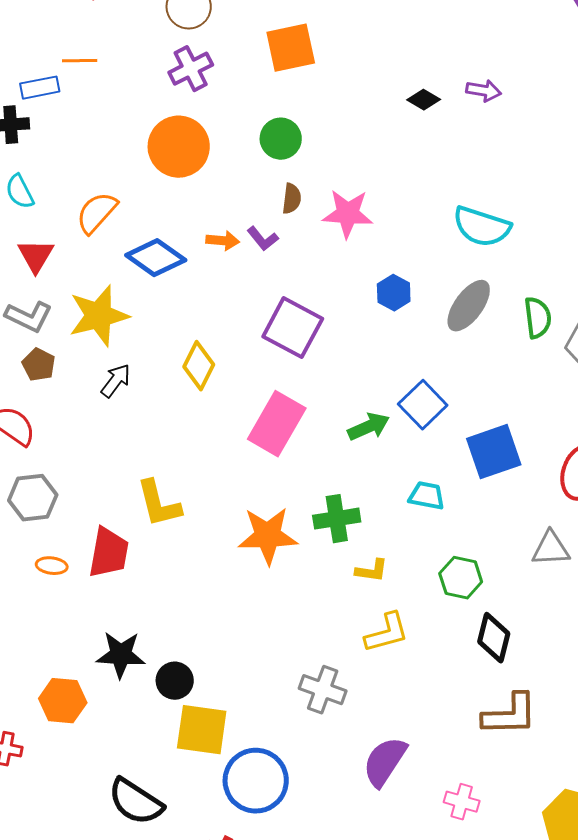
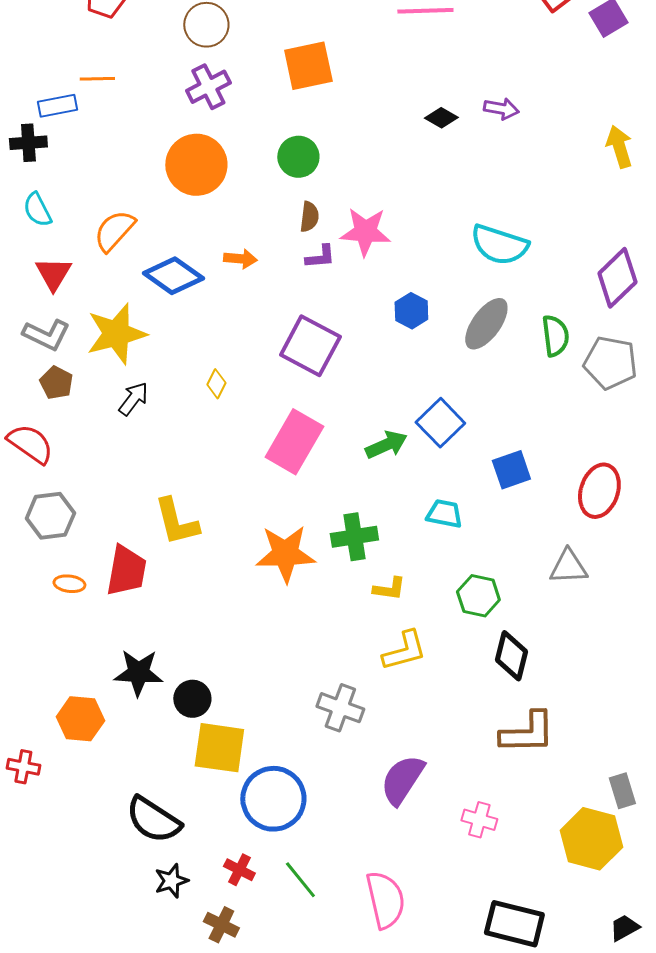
purple L-shape: (263, 239) -> (320, 257), moved, turned -56
yellow diamond: (199, 366) -> (216, 384), size x0.6
blue square: (494, 452) -> (511, 470), size x0.7

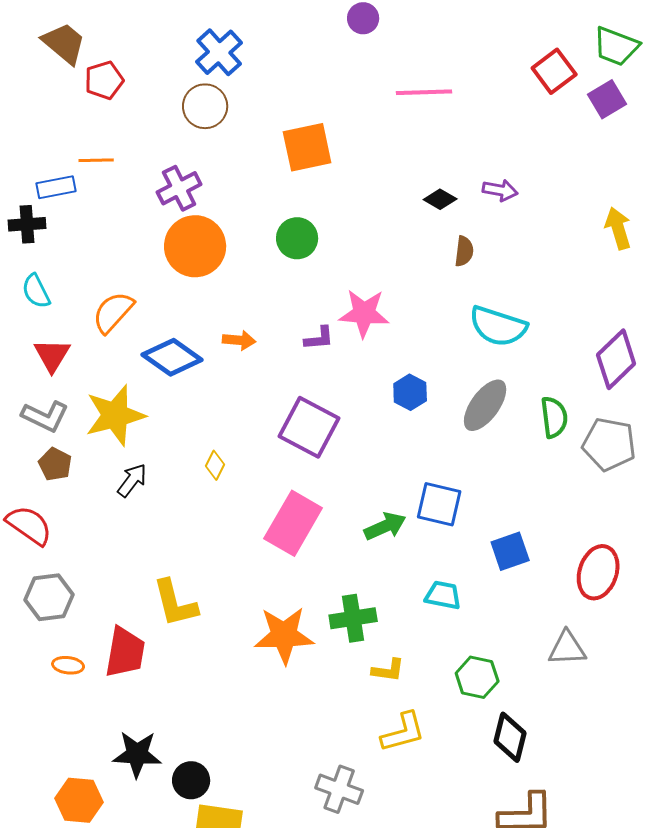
purple cross: (208, 87) -> (179, 188), moved
brown semicircle: (309, 217) -> (464, 251), moved
blue square: (440, 423) -> (439, 504), turned -33

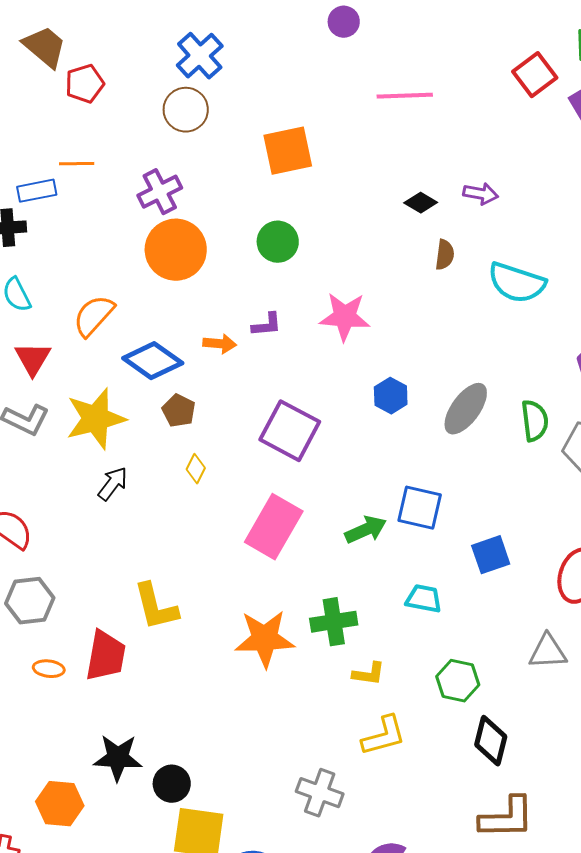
cyan semicircle: (498, 326) -> (517, 283), moved
purple L-shape: (319, 338) -> (267, 325), moved
brown pentagon: (55, 464) -> (179, 411), moved

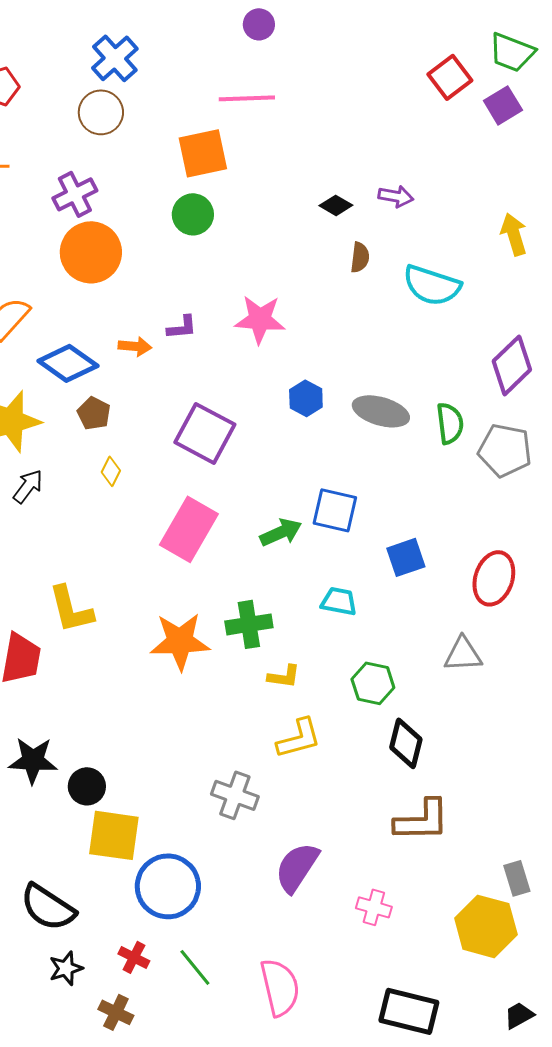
pink line: (405, 96) -> (247, 98), moved
green circle: (278, 242) -> (193, 214), moved
gray ellipse: (466, 409) -> (381, 411), turned 70

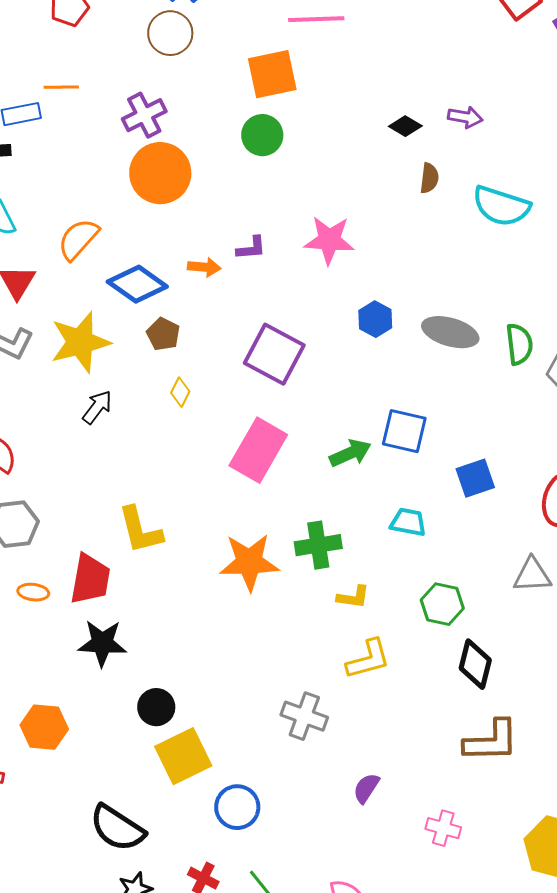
black star: (33, 760) -> (102, 643), moved
yellow square: (114, 835) -> (183, 756), turned -34
purple semicircle: (297, 867) -> (366, 788), size x0.6
blue circle: (168, 886) -> (237, 807), size x0.7

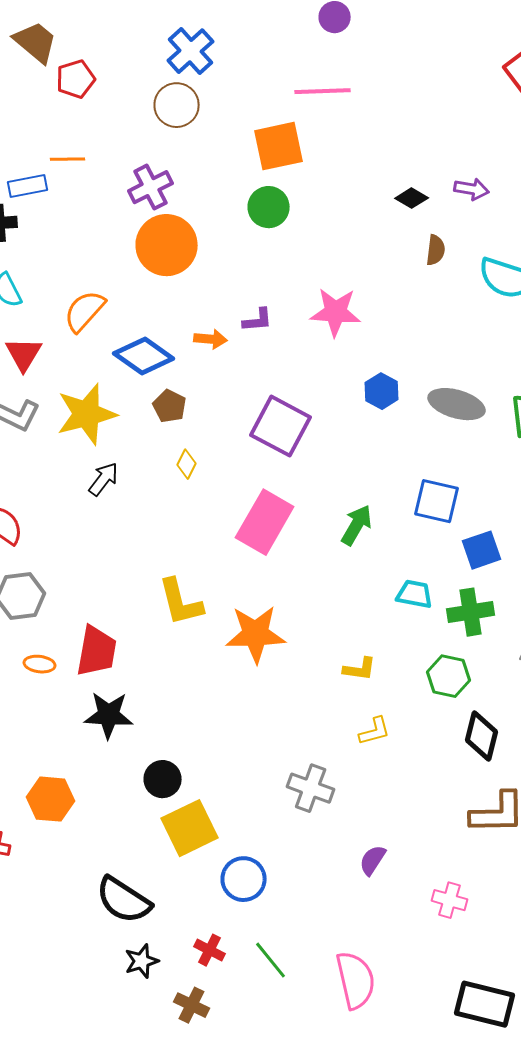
blue square: (404, 431) -> (437, 501), moved
green arrow: (350, 453) -> (357, 525), turned -36
yellow L-shape: (140, 530) -> (181, 602), moved
green cross: (318, 545) -> (471, 612), moved
yellow L-shape: (368, 659) -> (375, 731), size x0.7

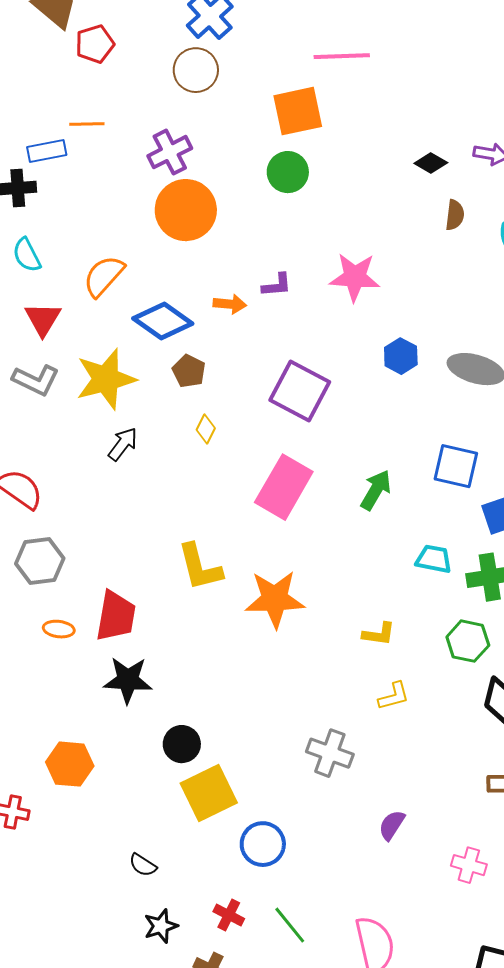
black semicircle: (124, 900) -> (143, 865), size x0.5

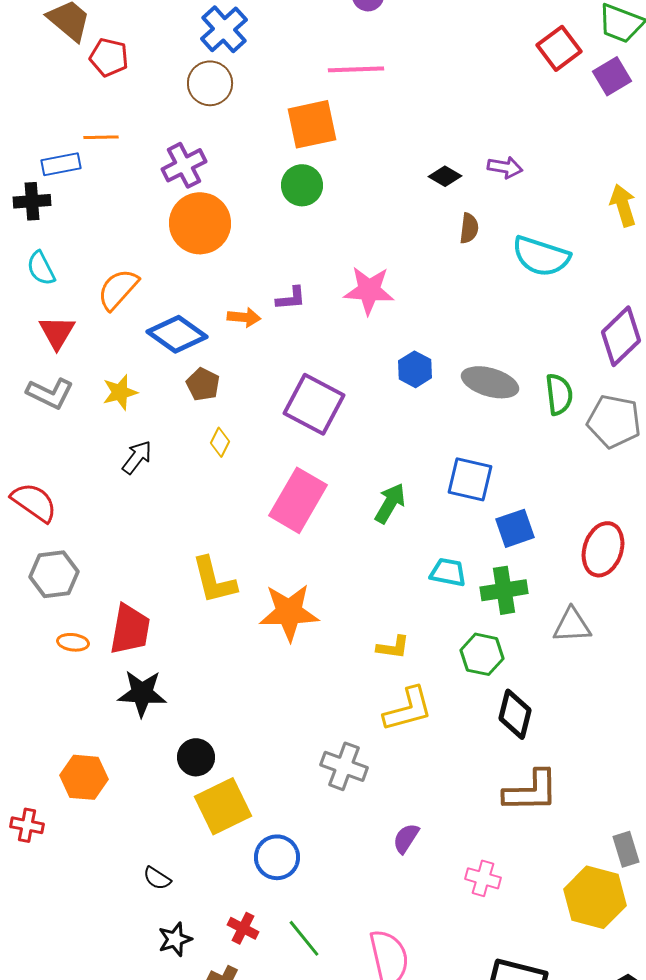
red pentagon: (95, 44) -> (109, 57), turned 30
yellow star: (106, 379) -> (120, 392), size x0.6
yellow L-shape: (394, 696) -> (408, 709), size x1.6

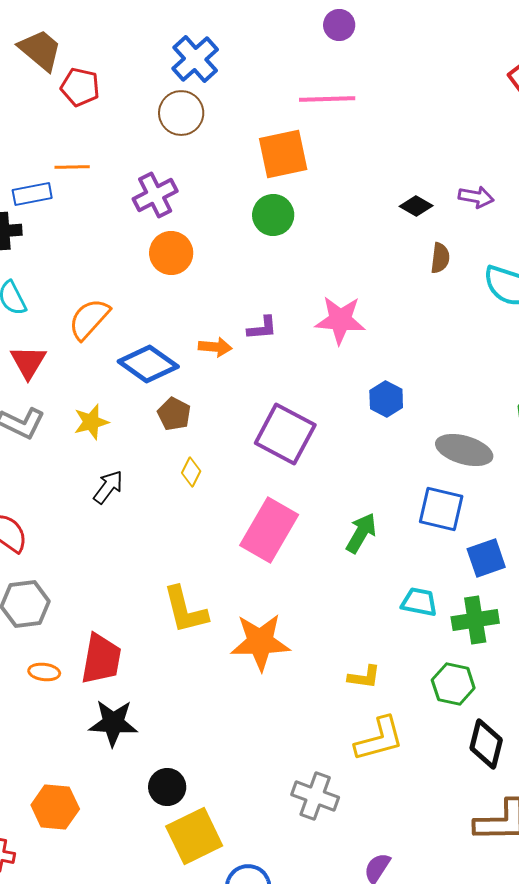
orange circle: (200, 223) -> (171, 253), size x0.7
gray ellipse: (490, 382) -> (464, 450), moved

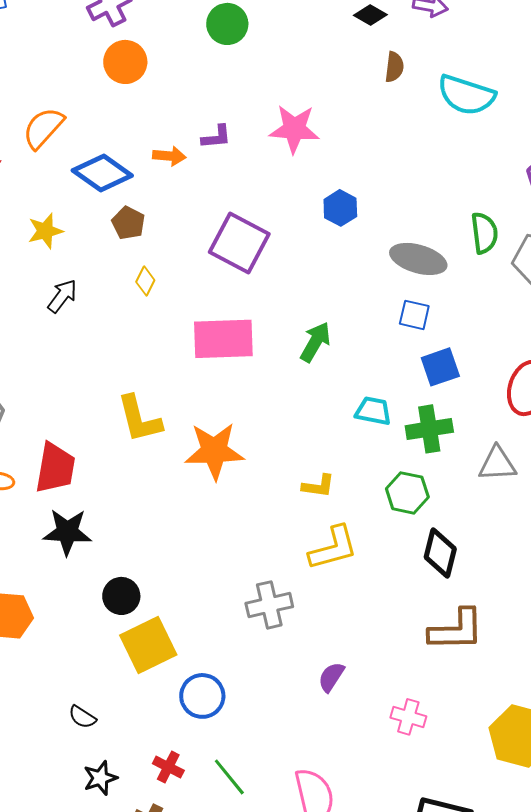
blue square: (441, 509) -> (414, 315), moved, size x0.7
pink rectangle: (269, 530) -> (223, 339), turned 58
gray cross: (315, 796) -> (269, 605), turned -33

